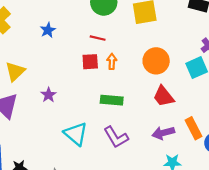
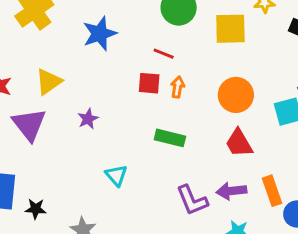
blue star: (48, 30) -> (100, 34), size x1.6
cyan triangle: (76, 134) -> (116, 175), size x0.7
purple L-shape: (116, 137) -> (192, 200), moved

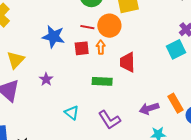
blue star: (100, 34) -> (53, 37), moved, turned -30
orange circle: (236, 95) -> (109, 26), moved
red trapezoid: (239, 143) -> (127, 62), moved, turned 40
purple L-shape: (192, 200) -> (109, 120), moved

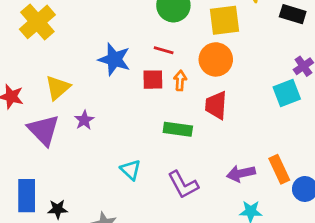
orange circle: (109, 26) -> (216, 59), moved
purple star: (46, 79) -> (84, 120), moved

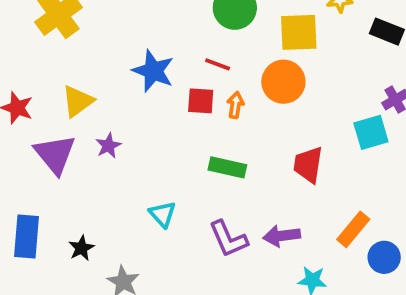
red trapezoid: (216, 105) -> (308, 165), moved
orange rectangle: (279, 169) -> (353, 229), turned 60
purple arrow: (241, 173) -> (282, 236), moved
black star: (58, 209) -> (81, 248), moved, turned -30

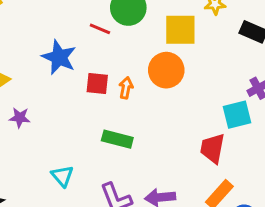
red line: (218, 64) -> (100, 29), moved
purple star: (108, 146) -> (20, 118), turned 30
red trapezoid: (308, 165) -> (213, 148), moved

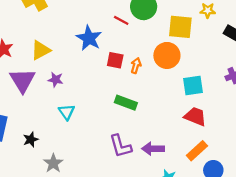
cyan square: (237, 115) -> (193, 85), moved
red trapezoid: (213, 148) -> (195, 116), turned 95
cyan triangle: (62, 176) -> (67, 112), moved

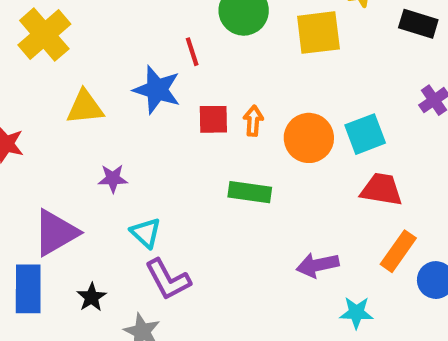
red line: (121, 20) -> (192, 52), moved, turned 56
yellow triangle: (41, 50) -> (85, 107), moved, turned 35
orange circle: (167, 55) -> (309, 138), moved
purple triangle: (23, 80) -> (56, 233), moved, turned 44
purple L-shape: (120, 146) -> (168, 279), moved

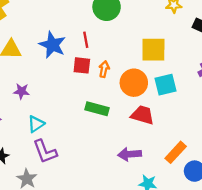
yellow square: (318, 33) -> (153, 50), moved
red line: (192, 52) -> (86, 40), moved
red trapezoid: (381, 190) -> (142, 115), moved
cyan triangle: (146, 233) -> (36, 124), turned 36

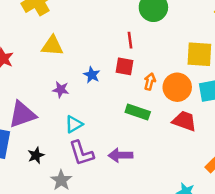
blue star: (52, 45) -> (92, 75), moved, size x0.6
orange arrow: (104, 69) -> (150, 82), moved
purple arrow: (130, 154) -> (120, 155), moved

